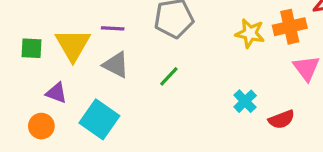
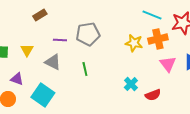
purple line: (113, 28) -> (60, 40), moved
yellow triangle: (73, 45) -> (27, 50), size x0.6
green line: (169, 76) -> (85, 69), turned -56

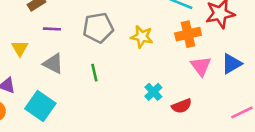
purple line: (60, 40) -> (52, 29), moved
yellow star: (134, 43) -> (142, 37), moved

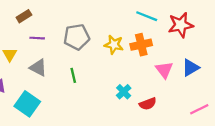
orange cross: (188, 34) -> (141, 45), moved

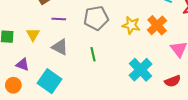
orange cross: (141, 45) -> (157, 25), turned -30
cyan cross: (124, 92) -> (140, 70), size x1.6
red semicircle: (148, 104) -> (173, 81), moved

